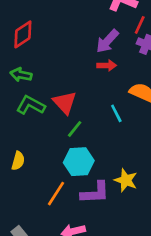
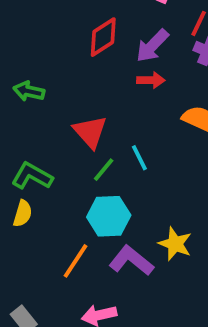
red diamond: (23, 34) -> (103, 37), moved
green L-shape: (31, 105) -> (32, 176), moved
cyan line: (116, 113) -> (139, 158), moved
purple L-shape: (95, 193) -> (131, 261), turned -140

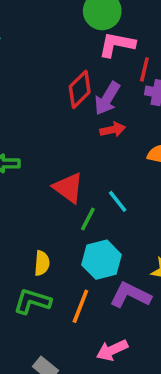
red diamond: (103, 37) -> (80, 89), moved
green L-shape: (32, 176) -> (32, 301), moved
yellow semicircle: (23, 213) -> (42, 263), moved

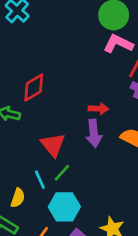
red diamond: (80, 89) -> (34, 87), moved
purple arrow: (107, 99) -> (94, 133), moved, turned -52
cyan line: (118, 201) -> (40, 180), moved

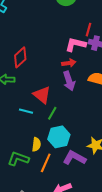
pink L-shape: (118, 44) -> (75, 44), moved
cyan line: (40, 180) -> (26, 111), moved, turned -40
yellow semicircle: (18, 198) -> (36, 144), moved

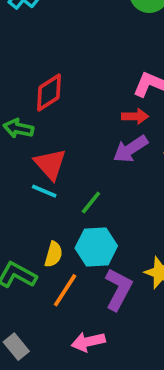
purple arrow: (69, 81) -> (130, 149), turned 66
red triangle: (42, 95) -> (50, 164), moved
purple L-shape: (74, 158) -> (118, 289), turned 80

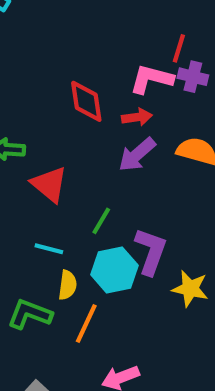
red diamond: (49, 92) -> (86, 101), moved, turned -57
cyan line: (44, 191) -> (49, 249), moved
purple L-shape: (118, 289) -> (151, 251), moved

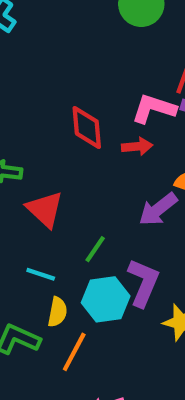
purple arrow: (137, 155) -> (158, 209), moved

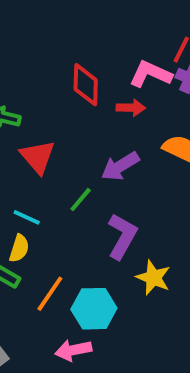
purple arrow: (158, 209) -> (120, 166), moved
cyan hexagon: (106, 299) -> (94, 309), moved
yellow semicircle: (57, 312) -> (19, 248), moved

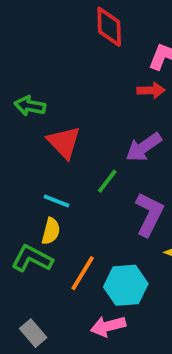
red diamond: (86, 85) -> (109, 27), moved

